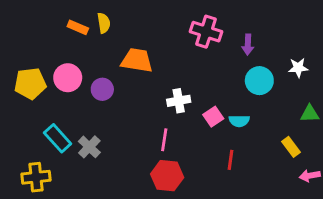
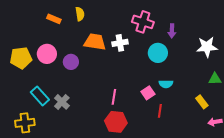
yellow semicircle: (104, 23) -> (80, 14), moved
white star: (298, 68) -> (207, 47), size x1.5
cyan circle: (259, 81) -> (158, 53), moved
white cross: (179, 101) -> (120, 43), moved
pink square: (213, 117) -> (148, 93), moved

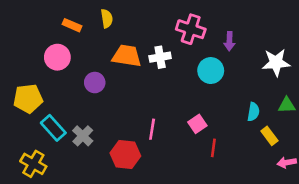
pink circle: (47, 54) -> (57, 57), moved
yellow pentagon: (21, 58) -> (28, 99), moved
cyan semicircle: (166, 84) -> (253, 112), moved, turned -80
red hexagon: (116, 122) -> (125, 155), moved
yellow cross: (25, 123) -> (33, 164), turned 36

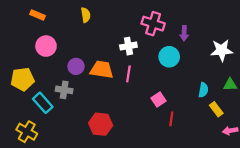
orange rectangle: (72, 25) -> (37, 15), moved
orange trapezoid: (127, 56) -> (102, 70), moved
pink line: (152, 129) -> (128, 74), moved
gray cross: (83, 136) -> (64, 90), moved, turned -35

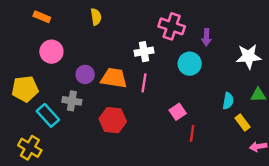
red hexagon: (101, 124) -> (113, 120), moved

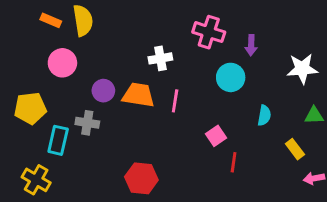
yellow semicircle: (96, 17) -> (83, 20), moved, size x1.5
white cross: (144, 52) -> (160, 58), moved
cyan semicircle: (228, 101) -> (264, 115), moved
cyan rectangle: (48, 115) -> (58, 140), turned 55
red hexagon: (113, 120) -> (141, 178), moved

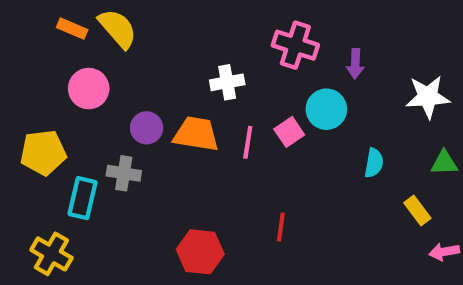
yellow semicircle: (83, 20) -> (118, 29), turned -32
pink square: (216, 136) -> (289, 132), moved
red line: (234, 162) -> (281, 227), moved

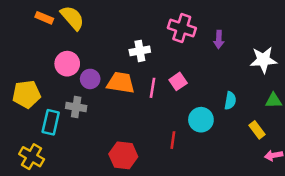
pink circle: (89, 89) -> (67, 64), moved
cyan circle: (326, 109) -> (201, 120), moved

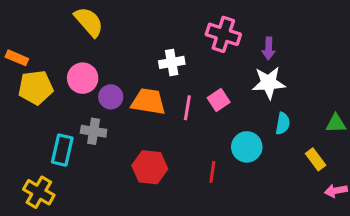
orange rectangle: (44, 18) -> (17, 58), moved
white star: (263, 60) -> (269, 83), moved
yellow pentagon: (26, 94) -> (36, 88), moved
red hexagon: (123, 155) -> (150, 167), moved

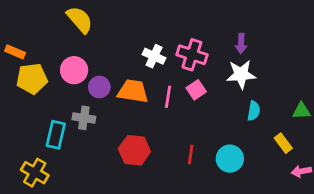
pink cross: (223, 34) -> (192, 55), moved
white cross: (172, 62) -> (154, 56), turned 35
cyan circle: (247, 147) -> (230, 159), moved

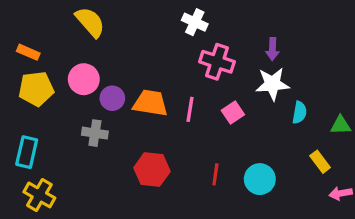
orange rectangle: (15, 52) -> (28, 52), moved
white cross: (154, 56) -> (195, 22), moved
pink square: (196, 90) -> (233, 112), moved
cyan semicircle: (254, 111) -> (299, 112), moved
cyan rectangle: (56, 135) -> (27, 152), moved

